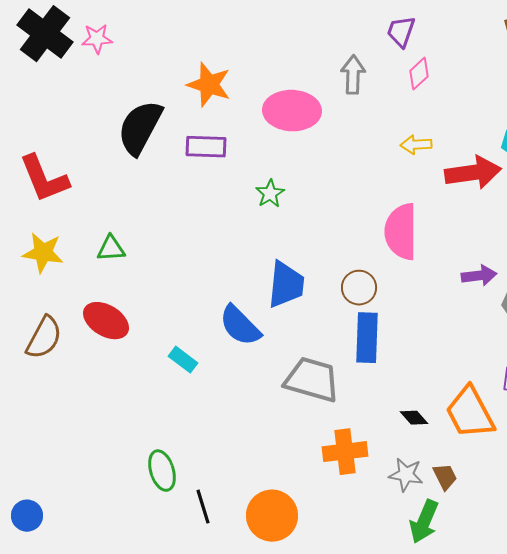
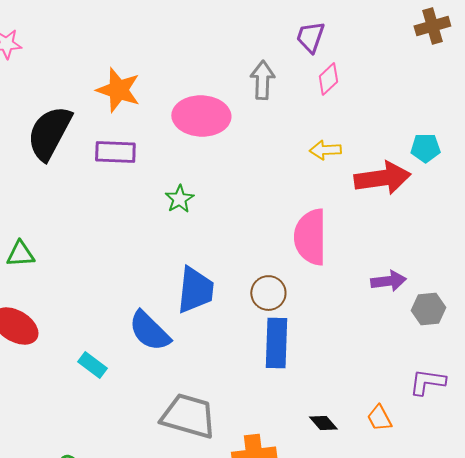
gray trapezoid: (312, 380) -> (188, 416), moved
orange trapezoid: (470, 413) -> (379, 418), size x0.5

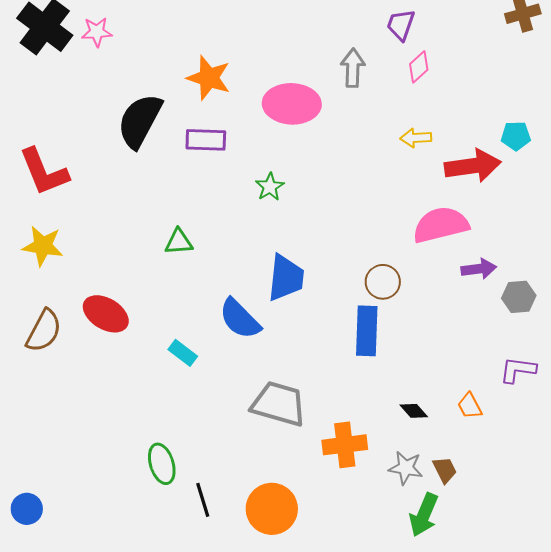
pink semicircle: (310, 237) -> (441, 225), moved, turned 76
green triangle: (20, 254) -> (179, 242), moved
brown circle: (268, 293) -> (383, 282), moved

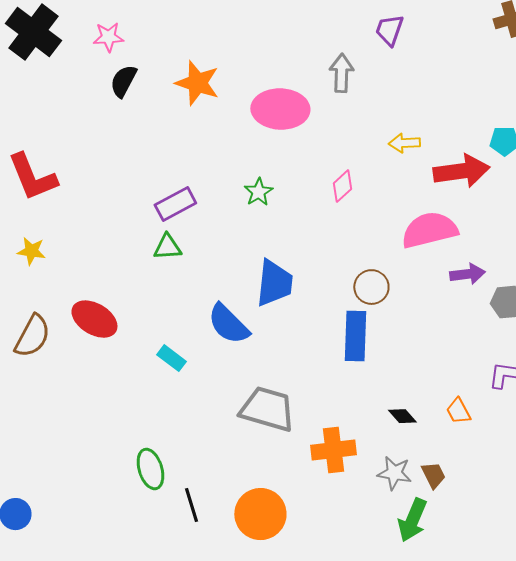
pink star: (97, 32) -> (108, 37), moved
pink diamond: (419, 67) -> (342, 186), moved
black semicircle: (140, 121) -> (123, 81), moved, size x0.6
purple rectangle: (206, 140) -> (175, 204), moved, turned -30
yellow star: (43, 246) -> (31, 251), size x0.7

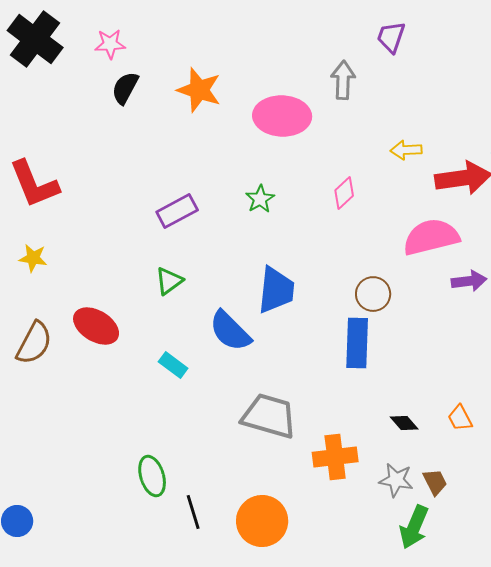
green triangle: (167, 247) -> (169, 281), moved, turned -32

